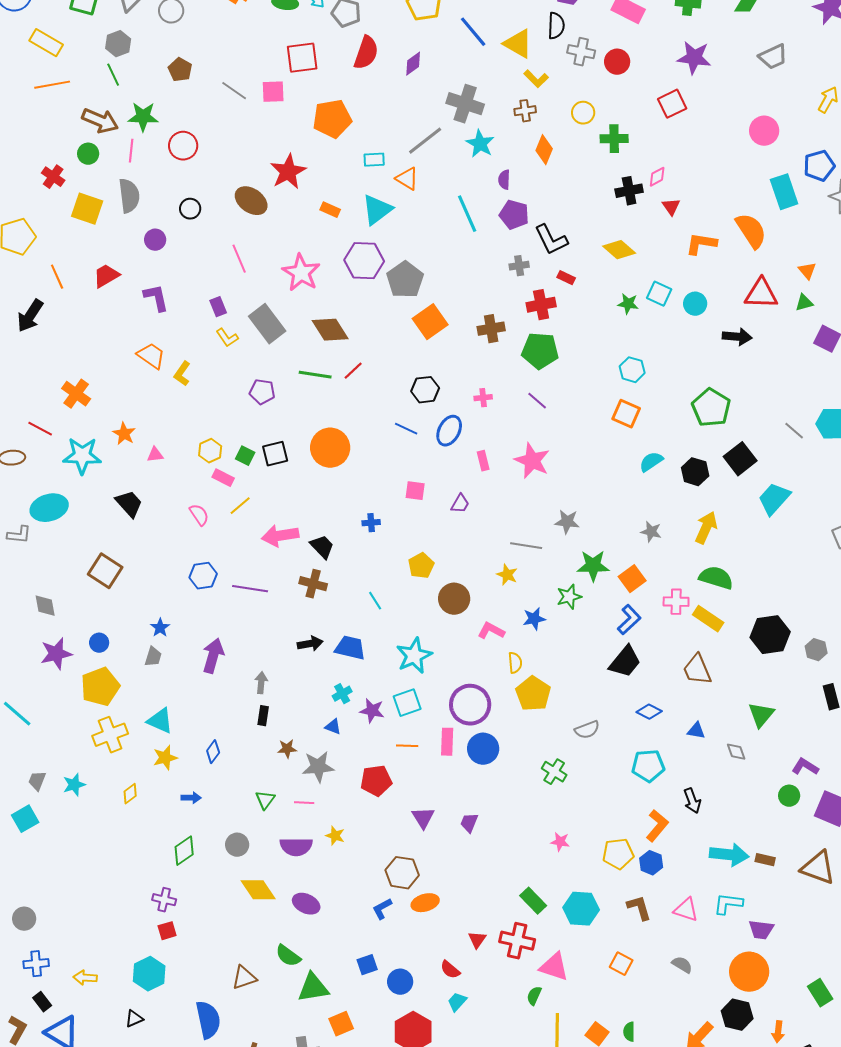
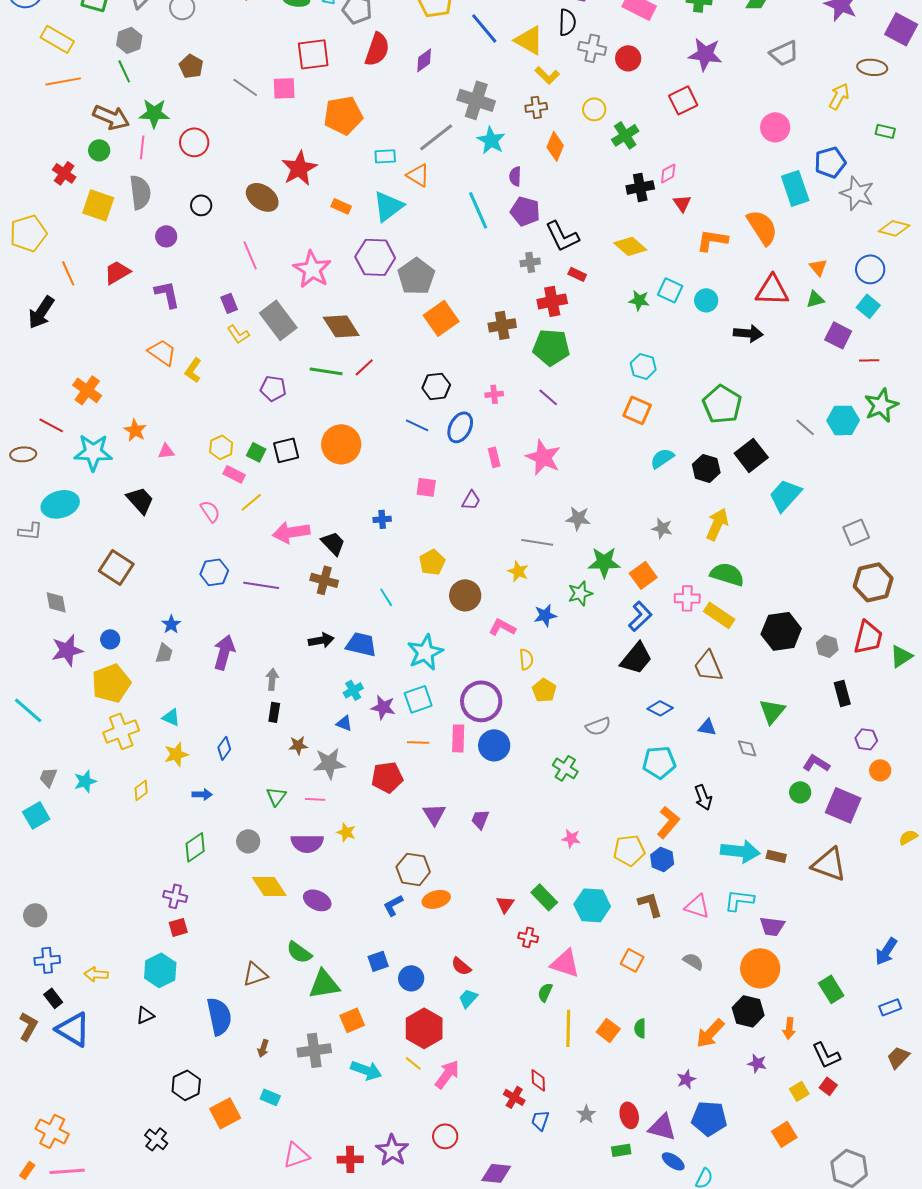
green cross: (614, 139) -> (625, 135), turned -32
yellow pentagon: (533, 694) -> (544, 690), size x0.7
cyan triangle: (160, 721) -> (171, 717), size x0.7
red triangle: (477, 940) -> (505, 904), moved
red cross: (517, 941) -> (528, 937), size x0.6

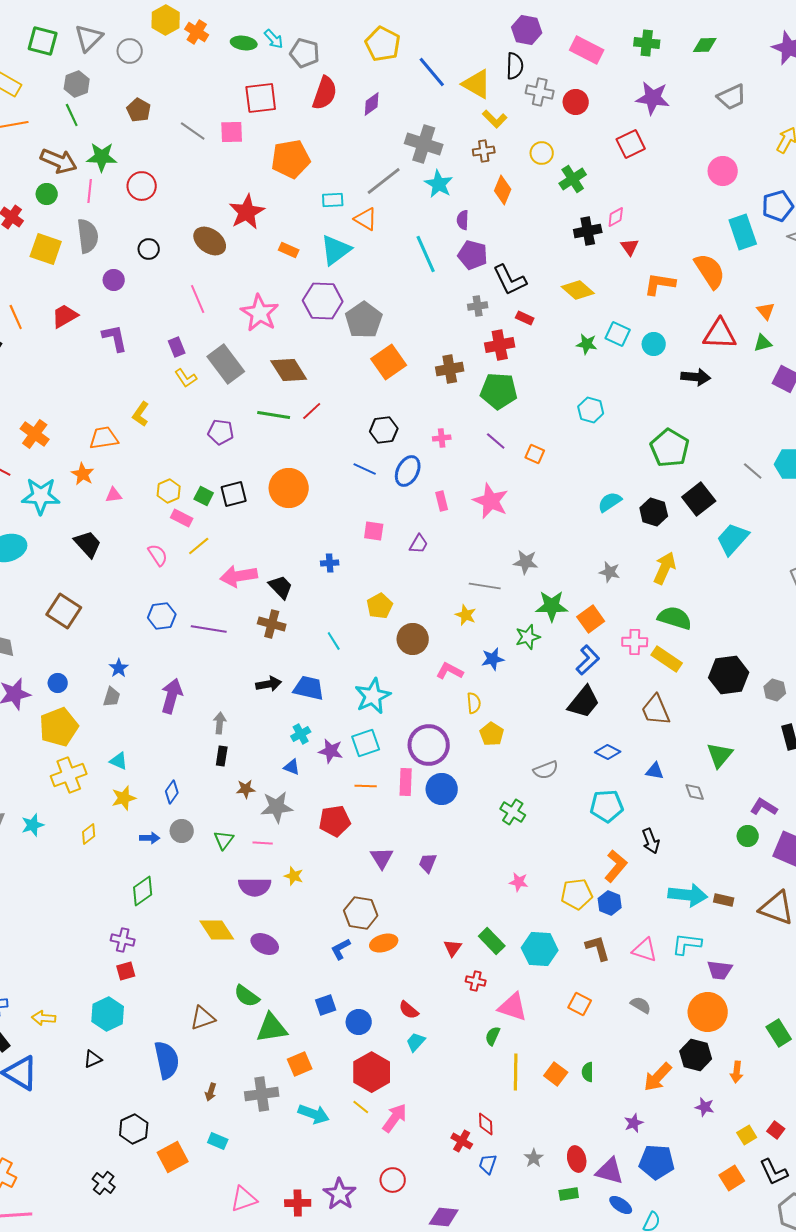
orange trapezoid: (162, 352) -> (104, 438), moved, turned -44
orange square: (637, 410) -> (535, 454), moved, size x0.7
gray circle: (248, 841) -> (182, 831), moved
black L-shape: (826, 1055) -> (774, 1172), moved

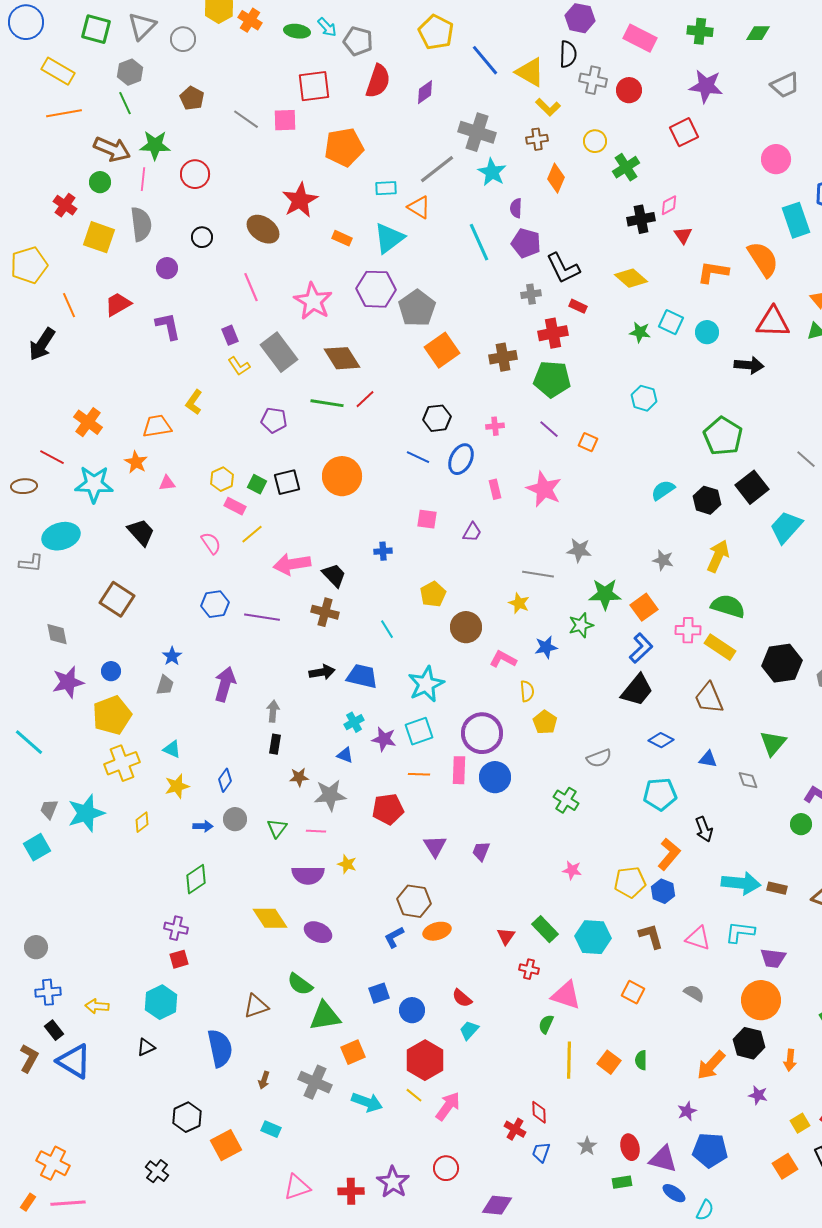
cyan star: (33, 825) -> (86, 813), size x1.6
gray cross: (262, 1094) -> (315, 1082), turned 32

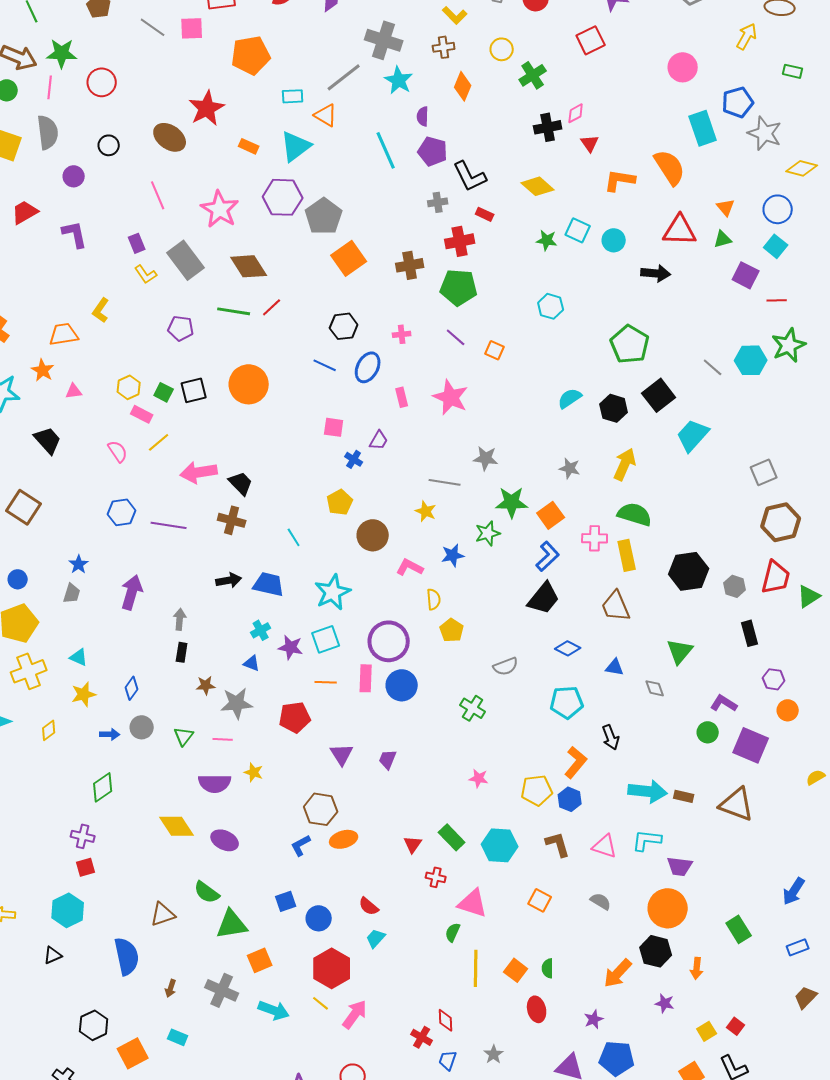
blue cross: (383, 551) -> (354, 459), moved, turned 36
yellow rectangle: (720, 647) -> (627, 555), turned 44
red ellipse: (630, 1147) -> (537, 1009), moved

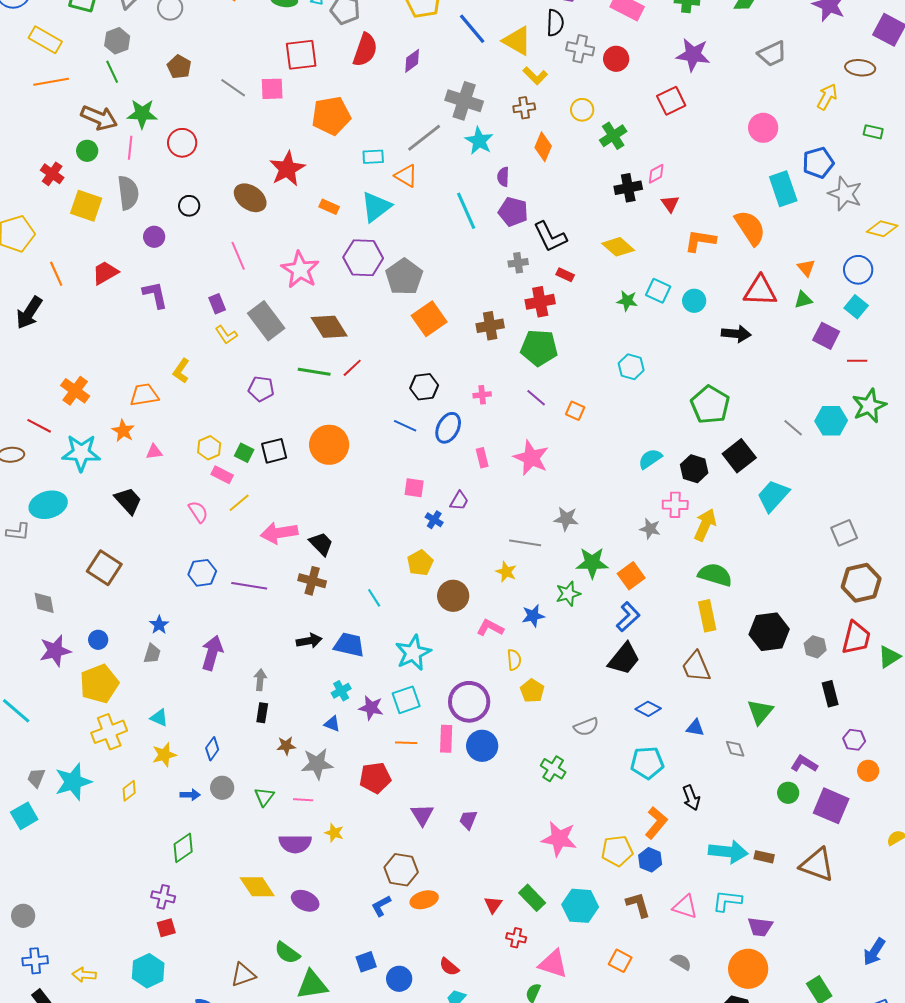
pink cross: (595, 538) -> (675, 505), moved
pink star: (479, 778) -> (559, 839), size x1.8

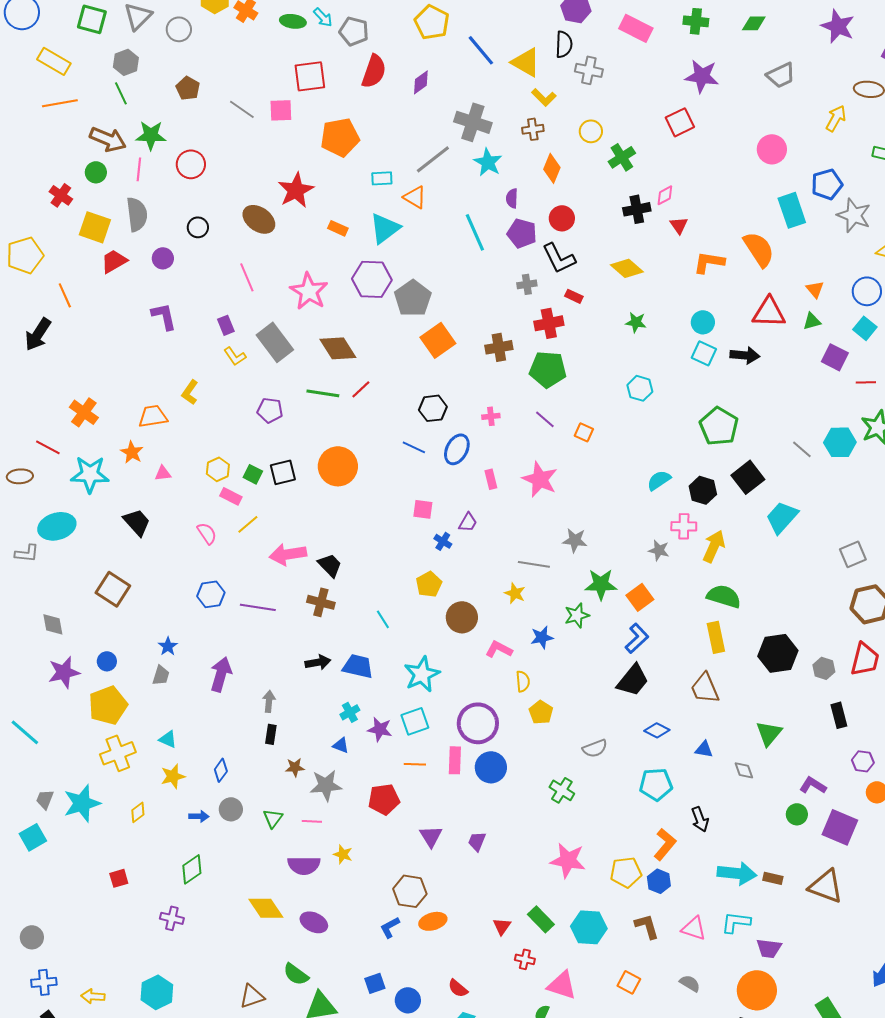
red circle: (616, 59) -> (562, 218), moved
red trapezoid: (105, 273) -> (114, 261), moved
cyan square: (658, 291) -> (704, 353), moved
red square: (166, 928) -> (119, 878), moved

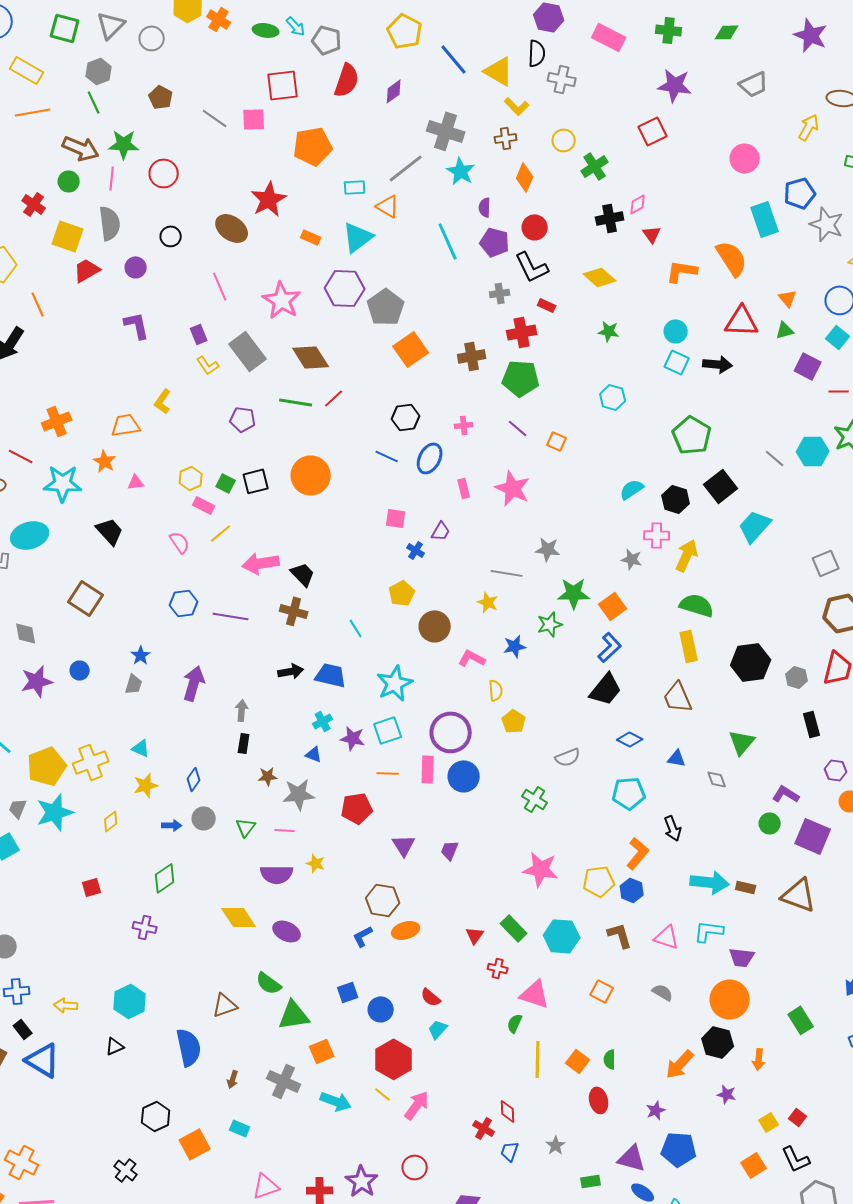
orange cross: (84, 412) -> (57, 421), turned 32
yellow pentagon: (108, 705) -> (47, 766), moved

